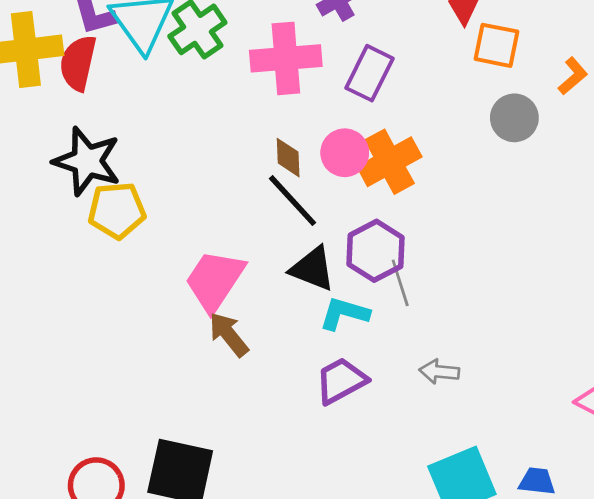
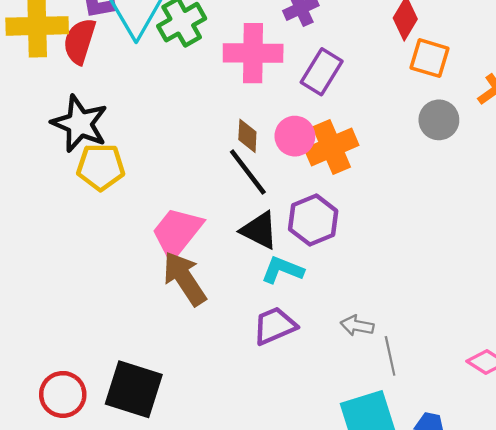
gray line: (400, 283) -> (390, 356), moved
brown arrow: (229, 334) -> (184, 279), size x1.4

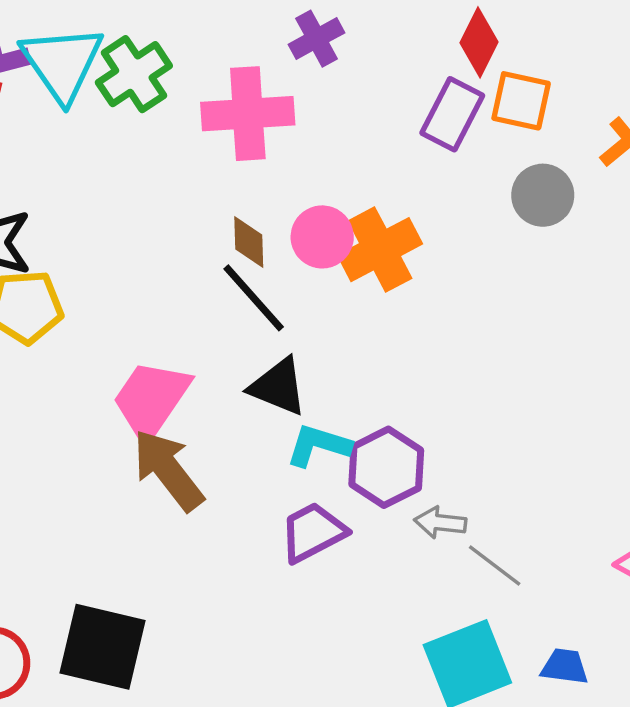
purple rectangle: (322, 72) -> (452, 114), moved
purple hexagon: (313, 220) -> (386, 467), moved
gray line: (390, 356) -> (495, 565), turned -36

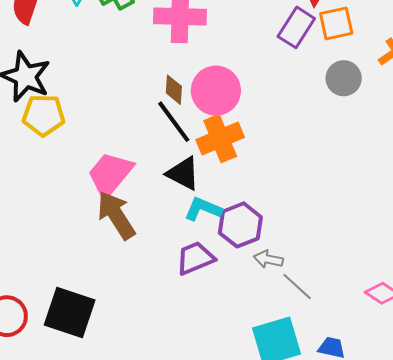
orange square: (521, 101) -> (336, 23), turned -30
pink circle: (322, 237) -> (216, 91), size x1.4
orange cross: (380, 250) -> (220, 138), moved

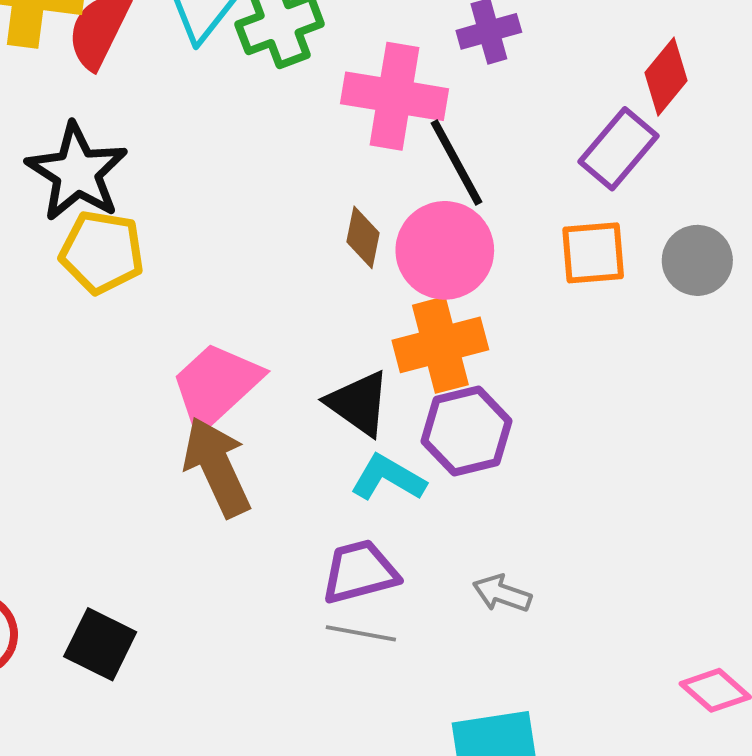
orange square: (336, 23) -> (593, 253), moved
black line: (174, 122) -> (456, 162), moved
purple hexagon: (240, 225) -> (466, 431), moved
gray line: (297, 287) -> (361, 633), moved, turned -40
black square: (70, 312) -> (100, 644), size x0.7

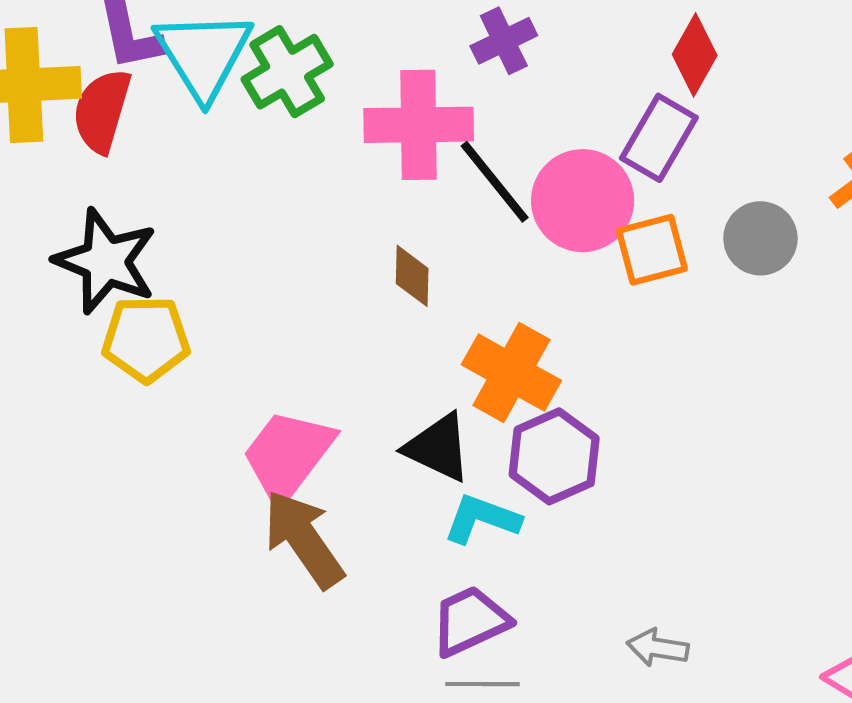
pink circle: (445, 250) -> (583, 201), moved
orange cross: (440, 345) -> (511, 373), turned -36
gray arrow: (502, 593) -> (658, 648), moved

